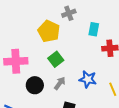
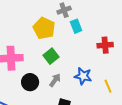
cyan rectangle: (94, 29) -> (76, 26), moved, turned -32

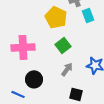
black circle: (30, 82) -> (34, 79), moved

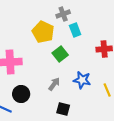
green square: (63, 45) -> (60, 54), moved

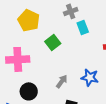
yellow pentagon: (43, 32) -> (29, 20), moved
green square: (60, 54) -> (53, 42), moved

